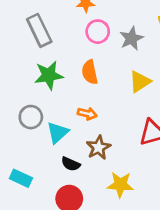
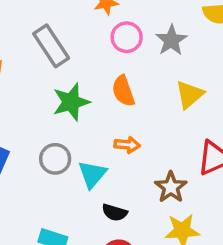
brown star: (98, 148) -> (171, 187), moved

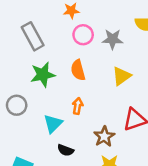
gray star: (171, 40) -> (113, 39), turned 30
orange arrow: (127, 145) -> (78, 106), turned -91
gray circle: (55, 159) -> (17, 105), moved

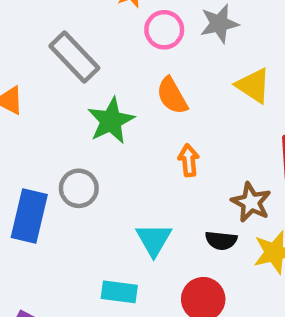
yellow triangle: (122, 76) -> (253, 86), turned -36
cyan triangle: (53, 124) -> (154, 240), moved
black semicircle: (66, 150) -> (221, 240), moved

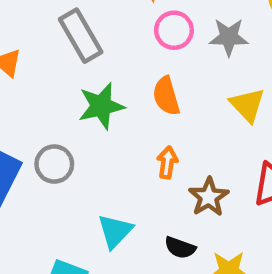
brown star: (251, 202) -> (209, 197), moved

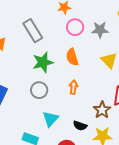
gray circle: (54, 164) -> (39, 90), moved
brown star: (209, 197) -> (102, 110), moved

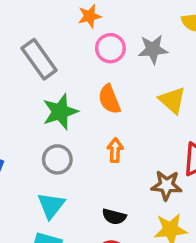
brown star: (102, 110) -> (167, 185), turned -30
cyan triangle: (50, 119) -> (51, 205), moved
black semicircle: (80, 126) -> (114, 217), moved

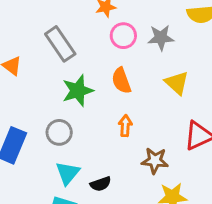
gray circle: (57, 159) -> (59, 132), moved
brown star: (167, 185) -> (155, 161), moved
black semicircle: (114, 217) -> (101, 184), moved, turned -35

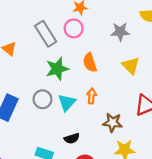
pink circle: (123, 36) -> (74, 28), moved
cyan triangle: (68, 173) -> (67, 103), moved

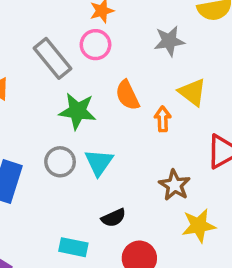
green star: (57, 69) -> (77, 111), turned 30
orange arrow: (92, 96) -> (163, 119), moved
brown star: (113, 123) -> (175, 185), turned 30

